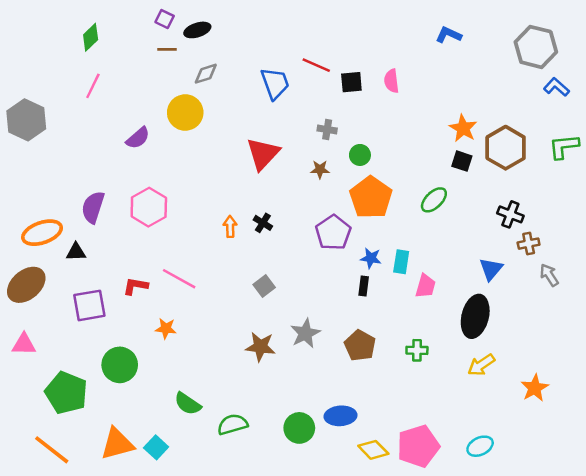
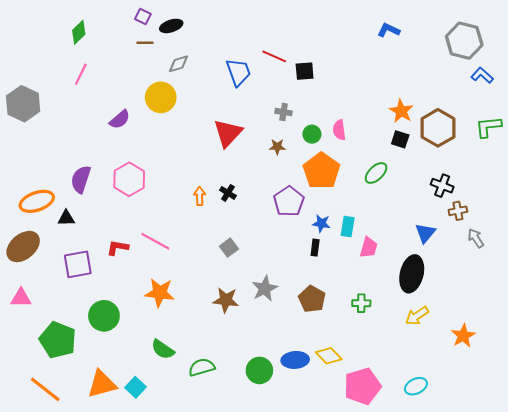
pink semicircle: (391, 81) -> (339, 130), moved
orange star: (166, 328) -> (160, 293), moved, size x1.6
yellow diamond: (373, 450) -> (329, 356), moved

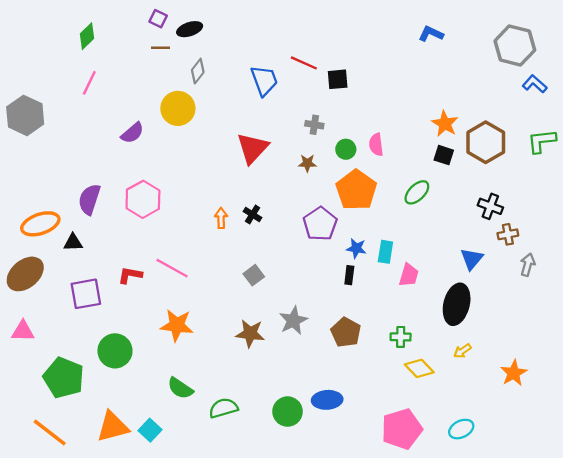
gray diamond: (179, 64) -> (198, 71), turned -35
gray arrow: (476, 238) -> (528, 265), turned 48
yellow arrow: (417, 316) -> (462, 351), size x0.7
yellow diamond: (329, 356) -> (419, 368), moved

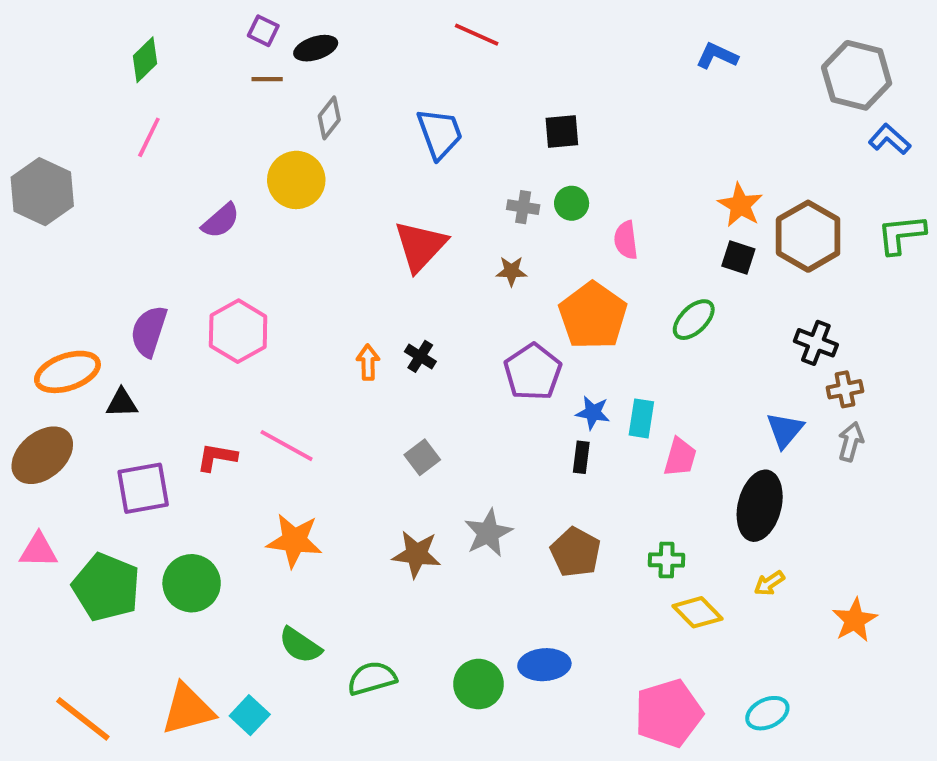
red line: (304, 63) -> (477, 35), moved
green circle: (346, 149) -> (572, 203), moved
gray arrow: (528, 265) -> (851, 442), moved
green pentagon: (64, 378) -> (106, 587), moved

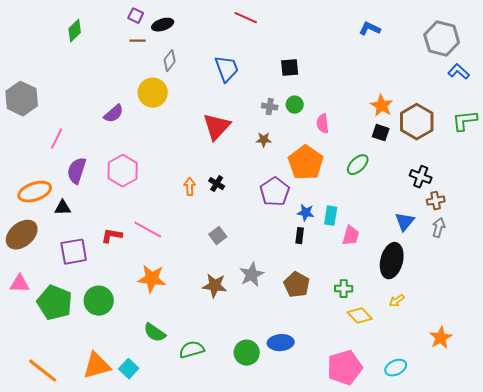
pink line: (149, 137) -> (57, 139), moved
orange star: (855, 620) -> (441, 338), moved

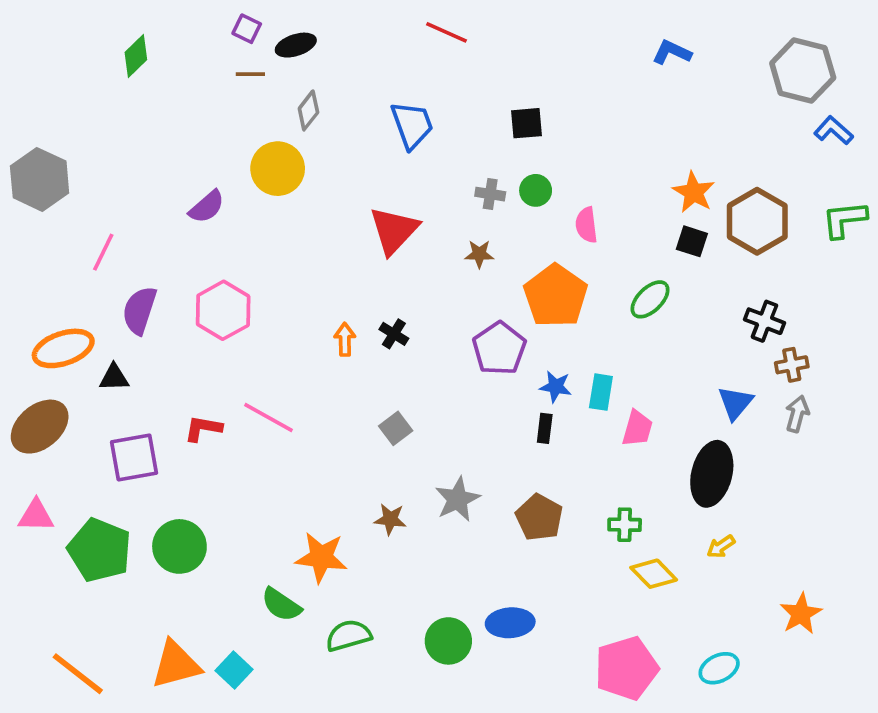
orange star: (152, 279) -> (321, 557), moved
brown star: (215, 286) -> (390, 519), size x0.7

